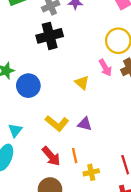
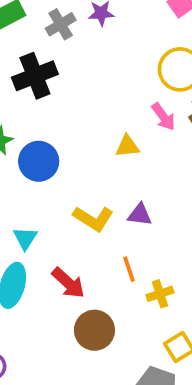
black cross: (50, 36) -> (35, 76), moved
yellow triangle: (82, 83) -> (127, 146), turned -40
red arrow: (51, 156) -> (68, 283), moved

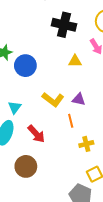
black cross: (35, 76) -> (64, 25), moved, turned 30
orange line: (129, 269) -> (71, 121), moved
brown circle: (94, 330) -> (26, 166), moved

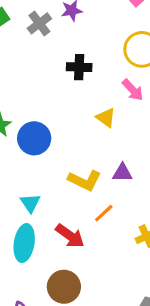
black cross: (64, 25) -> (79, 67), size x0.7
yellow triangle: (75, 61) -> (106, 118), turned 48
orange line: (71, 121) -> (104, 213), moved, turned 72

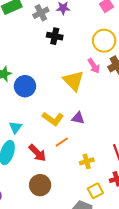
black cross: (79, 67) -> (55, 36), moved
yellow triangle: (106, 118) -> (73, 81), size x1.6
brown circle: (64, 287) -> (40, 185), moved

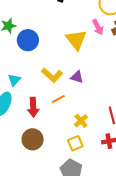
red arrow: (37, 153) -> (33, 107), turned 36
yellow cross: (87, 161) -> (81, 121), turned -32
yellow square: (95, 191) -> (75, 143), moved

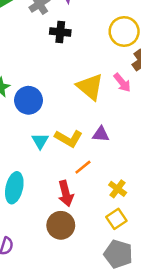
pink arrow: (98, 27) -> (122, 83), moved
cyan triangle: (14, 80) -> (40, 141), moved
red arrow: (33, 107) -> (66, 194), moved

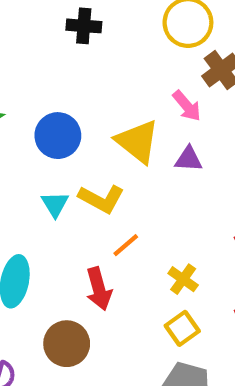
yellow triangle: (90, 87) -> (137, 141), moved
blue circle: (29, 100) -> (58, 136), moved
purple triangle: (101, 134) -> (189, 159), moved
brown circle: (61, 225) -> (67, 344), moved

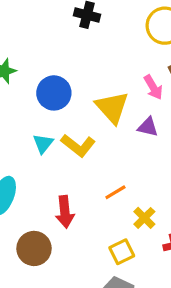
orange line: (126, 245) -> (115, 192), moved
yellow cross: (183, 279) -> (144, 218), moved

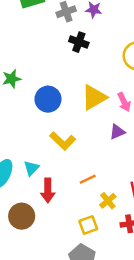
yellow triangle: (112, 107) -> (94, 97), moved, turned 36
purple triangle: (148, 127) -> (117, 132), turned -42
cyan triangle: (43, 144) -> (31, 168), moved

